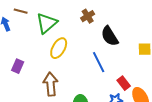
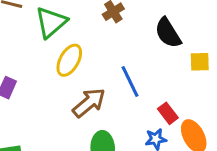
black semicircle: (110, 36) -> (168, 33), moved
brown arrow: (51, 84) -> (89, 103), moved, turned 55

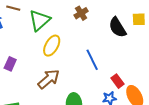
yellow square: (200, 62) -> (139, 19), moved
brown arrow: (89, 103) -> (49, 79), moved

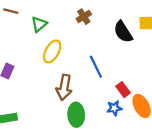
green triangle: (40, 20) -> (39, 24), size x0.7
brown arrow: (49, 79) -> (64, 87), moved, turned 140

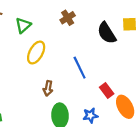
brown arrow: (64, 87) -> (48, 88), size x0.6
blue star: (114, 108) -> (90, 115), moved

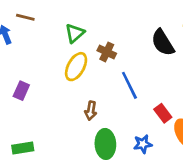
brown cross: (68, 18) -> (107, 52), moved, turned -32
green triangle: (23, 25) -> (75, 33), moved

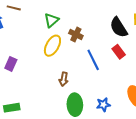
red rectangle: (163, 113) -> (119, 52), moved

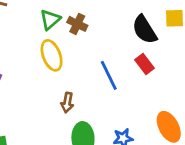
brown cross: (76, 34) -> (77, 24), moved
yellow ellipse: (52, 46) -> (52, 55), turned -50

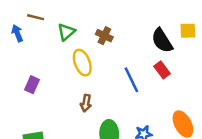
green triangle: (50, 20) -> (66, 32), moved
brown arrow: (67, 103) -> (86, 103), moved

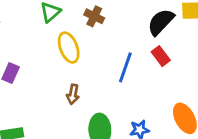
black semicircle: (162, 41) -> (161, 22), turned 75
blue line: (131, 80) -> (125, 67), turned 45

